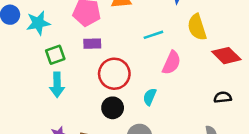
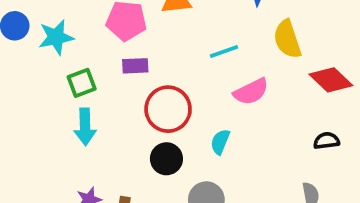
pink semicircle: (171, 63) -> (251, 92), turned 40

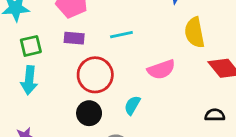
cyan line: (224, 52) -> (121, 35), moved

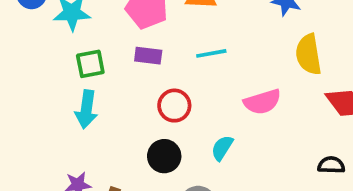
red circle: (95, 75) -> (174, 106), size x0.7

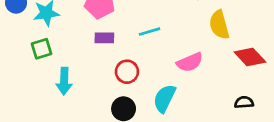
green square: (90, 64) -> (42, 49), moved
cyan semicircle: (222, 148) -> (164, 98), size x1.5

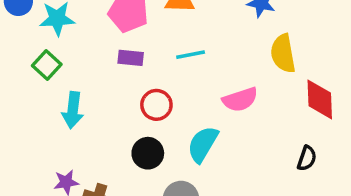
green square: (42, 49) -> (47, 65), turned -35
red diamond: (250, 57) -> (320, 99), turned 36
black semicircle: (244, 102) -> (307, 158), turned 108

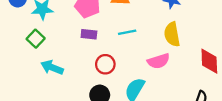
yellow semicircle: (283, 53) -> (172, 34), moved
cyan arrow: (73, 110) -> (52, 67), turned 105

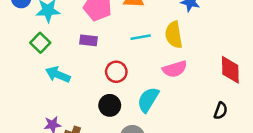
purple rectangle: (89, 34) -> (88, 40), moved
yellow semicircle: (172, 34) -> (174, 35), moved

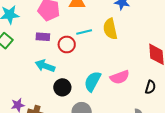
pink semicircle: (175, 69) -> (120, 77), moved
red circle: (116, 72) -> (67, 44), moved
cyan arrow: (58, 75) -> (45, 66), moved

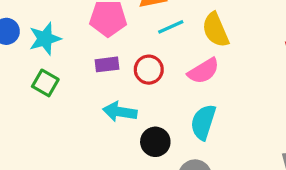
cyan line: (84, 32) -> (171, 27), moved
pink semicircle: (120, 77) -> (203, 71), moved

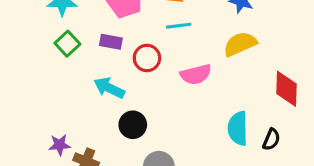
yellow semicircle: (216, 30) -> (240, 44), moved, turned 72
green square: (45, 83) -> (67, 44), moved
cyan semicircle: (203, 122) -> (238, 128), moved, turned -36

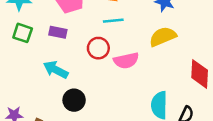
green square: (67, 44) -> (23, 33), turned -30
red circle: (147, 58) -> (98, 48), moved

